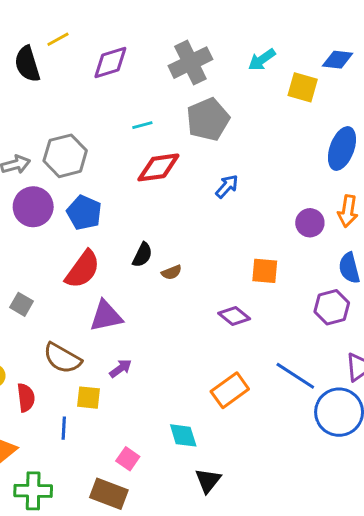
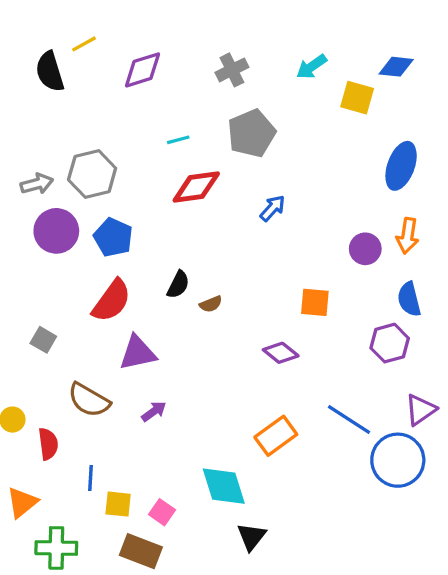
gray cross: (190, 63) -> (232, 70), size x0.7
yellow square: (88, 398) -> (118, 504), moved
cyan diamond: (183, 435) -> (224, 486), size x1.4

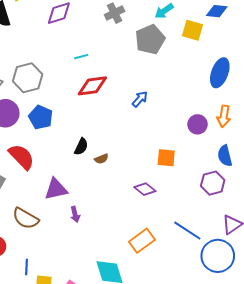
gray pentagon: (251, 133) -> (150, 39), moved
red semicircle: (112, 301) -> (21, 157), moved, turned -80
purple arrow: (154, 411) -> (75, 214), moved, turned 112

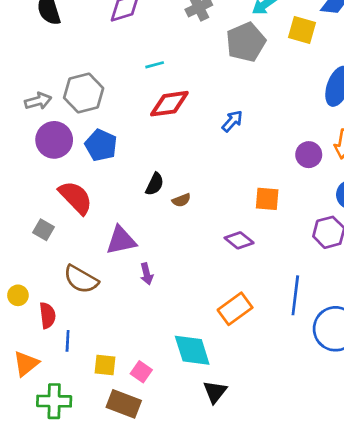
blue line: (187, 231) -> (295, 295), turned 64
blue line: (27, 267) -> (68, 341), moved

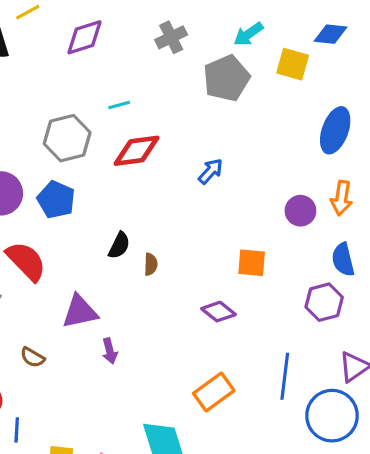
gray hexagon: (84, 93) -> (67, 138), moved
brown semicircle: (181, 200) -> (151, 264), turned -66
brown semicircle: (81, 279) -> (32, 357), size x0.6

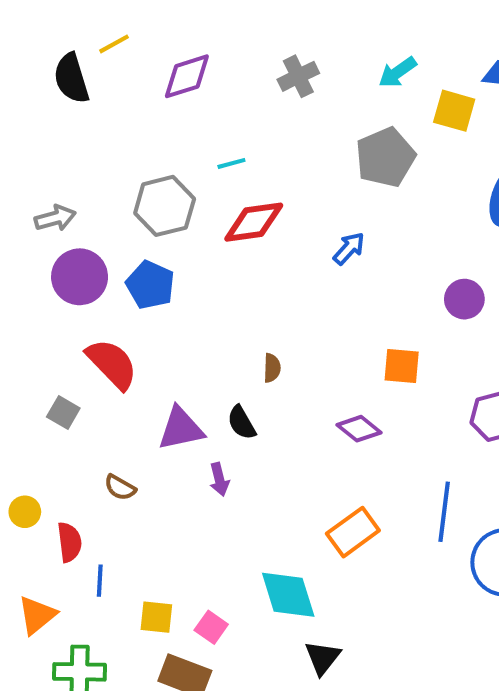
gray pentagon: (226, 78) -> (385, 157), moved
black semicircle: (119, 245) -> (242, 423), moved, turned 124

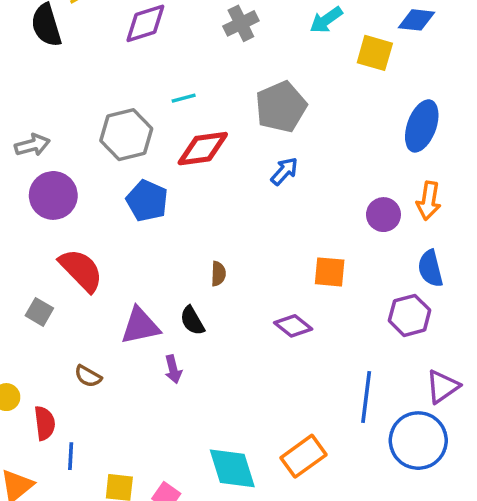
gray pentagon: (385, 157) -> (281, 107), moved
blue pentagon: (150, 285) -> (147, 201), moved
orange rectangle: (353, 532) -> (304, 456), moved

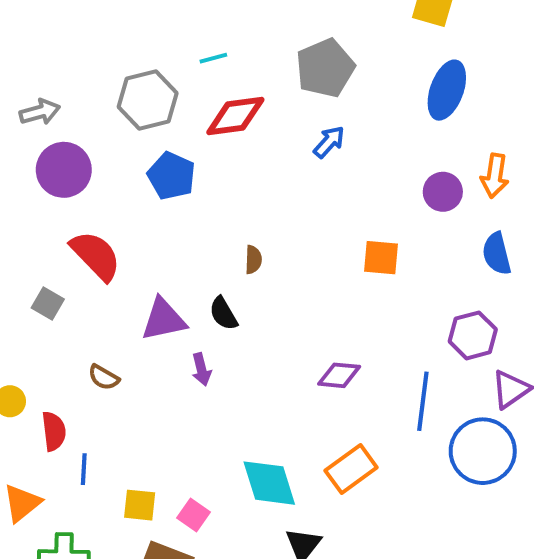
blue ellipse: (422, 126) -> (447, 90), moved
purple hexagon: (410, 315) -> (473, 335), moved
purple diamond: (293, 326) -> (339, 375), moved, turned -33

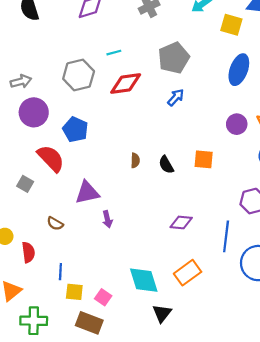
blue pentagon: (171, 176) -> (75, 129), moved
black semicircle: (223, 313) -> (166, 165), moved
blue line: (84, 469) -> (60, 272), moved

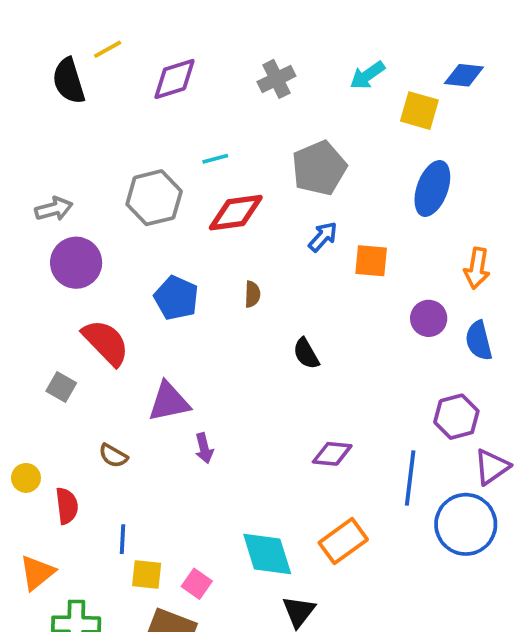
purple circle: (237, 124) -> (429, 318), moved
blue pentagon: (75, 129) -> (176, 298), moved
orange square: (204, 159) -> (371, 261), moved
brown semicircle: (135, 160) -> (252, 294), moved

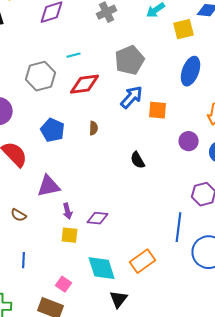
yellow square: (419, 111) -> (184, 29), turned -30
blue arrow: (323, 237) -> (132, 97), size x1.4
black semicircle: (306, 354) -> (138, 160), moved
purple diamond: (332, 454) -> (98, 218), moved
yellow square: (147, 574) -> (70, 235), moved

